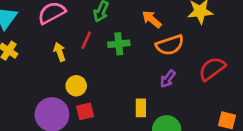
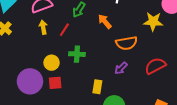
orange arrow: (152, 19) -> (105, 21), moved
green cross: (119, 44) -> (77, 54), moved
yellow arrow: (60, 52) -> (43, 27), moved

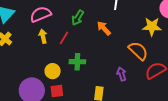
orange semicircle: (127, 43) -> (138, 51), moved, turned -125
purple arrow: (121, 68) -> (122, 74), turned 120

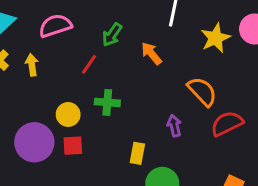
yellow star: (152, 27) -> (216, 38), moved, turned -30
yellow arrow: (43, 36) -> (32, 65), moved

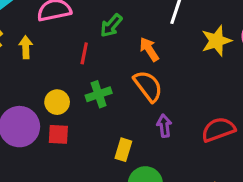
red line: (89, 64) -> (84, 53), turned -30
orange semicircle: (202, 91) -> (148, 86), moved
green cross: (107, 102) -> (99, 94), turned -30

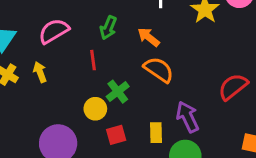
yellow circle: (57, 102) -> (95, 109), moved
purple arrow: (164, 126) -> (188, 117), moved, size x1.5
red square: (58, 134) -> (116, 135), moved

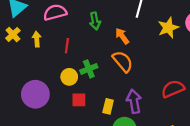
green arrow: (108, 28) -> (95, 21), turned -49
red line: (93, 60) -> (67, 46), moved

